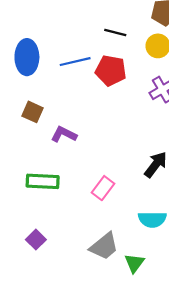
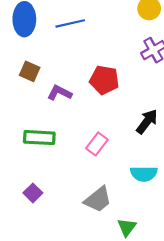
red pentagon: (111, 71) -> (104, 80), moved
green triangle: (134, 263) -> (127, 227), moved

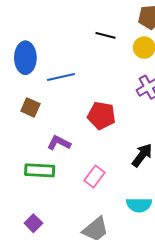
blue line: (70, 23) -> (61, 77), moved
purple L-shape: (60, 93) -> (59, 143), moved

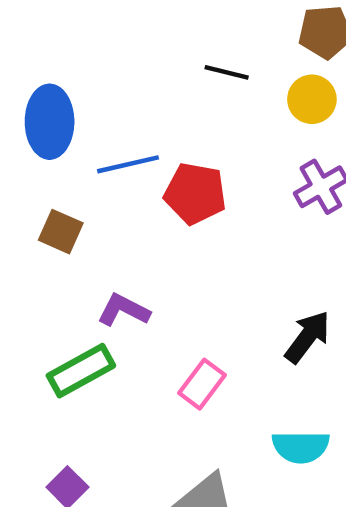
red pentagon: (102, 116) -> (195, 193), moved
green rectangle: (40, 170) -> (81, 371), turned -32

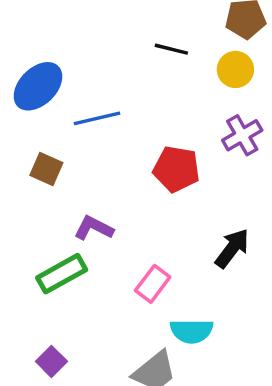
blue ellipse: (50, 122) -> (38, 86), turned 45
red pentagon: (195, 193) -> (176, 169), moved
cyan semicircle: (301, 447) -> (192, 331), moved

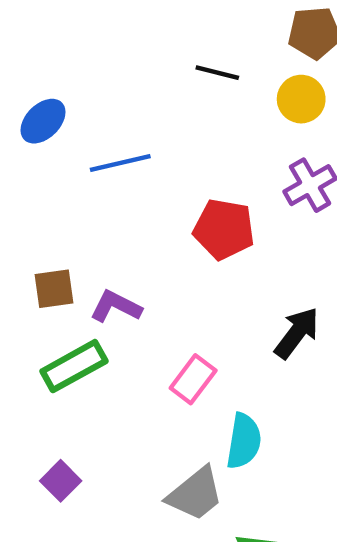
blue ellipse: (38, 86) -> (43, 121), size x0.7
brown square: (46, 169) -> (54, 289), moved, turned -32
cyan semicircle: (192, 331) -> (244, 441), turned -81

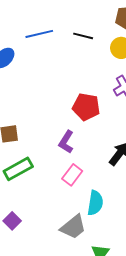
blue line: (120, 163) -> (39, 34), moved
purple L-shape: (116, 306) -> (66, 142), moved, turned -85

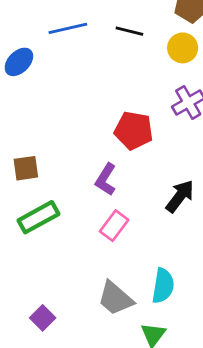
cyan semicircle: (95, 203) -> (163, 286), moved
purple square: (12, 221) -> (43, 318), moved
gray trapezoid: (73, 227) -> (115, 298), turned 80

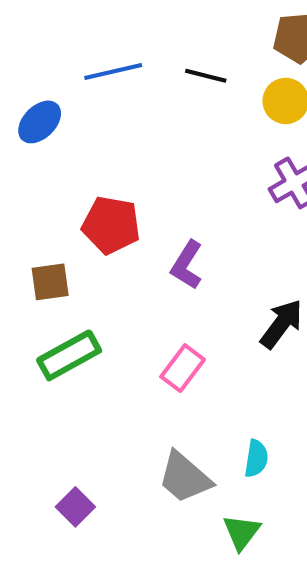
red pentagon: (134, 130) -> (111, 225), moved
purple L-shape: (106, 179) -> (187, 265), moved
cyan semicircle: (163, 286) -> (256, 459), size x0.7

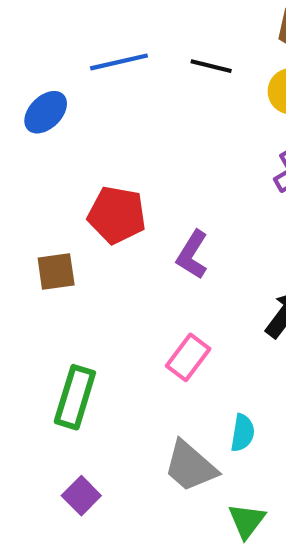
green rectangle: (69, 355) -> (75, 397), moved, turned -44
cyan semicircle: (256, 459) -> (243, 433), moved

